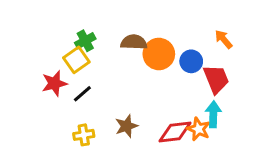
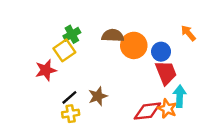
red trapezoid: (216, 79) -> (166, 73), moved
black line: (82, 94) -> (69, 97), moved
brown star: (126, 126) -> (98, 96), moved

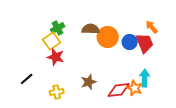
red star: (46, 70) -> (56, 57), moved, turned 30
red trapezoid: (166, 73) -> (145, 43), moved
brown star: (98, 96) -> (89, 82), moved
black line: (69, 97) -> (27, 79), moved

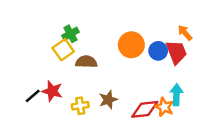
brown semicircle: (91, 29) -> (86, 62), moved
red star: (56, 57) -> (52, 91), moved
yellow cross: (57, 92) -> (80, 106), moved

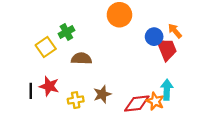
orange circle: (131, 45) -> (119, 15), moved
yellow square: (63, 50) -> (46, 47), moved
blue circle: (158, 51) -> (154, 37), moved
black line: (33, 96) -> (31, 91), turned -49

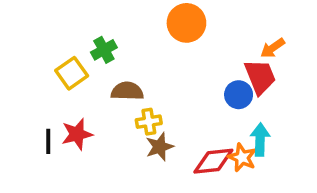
orange arrow: (175, 31) -> (273, 48), turned -84
blue circle: (154, 37) -> (239, 95), moved
red star: (49, 86) -> (77, 134), turned -30
yellow cross: (76, 100) -> (149, 122), moved

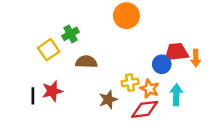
orange arrow: (273, 48) -> (196, 58), moved, turned -56
red trapezoid: (260, 77) -> (176, 52), turned -75
yellow cross: (149, 122) -> (130, 83), moved
orange star: (242, 158) -> (150, 89), moved

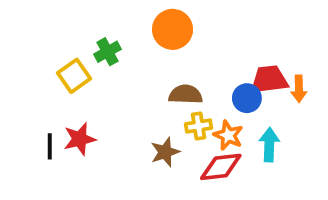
orange circle: (126, 16) -> (173, 29), moved
brown semicircle: (86, 62) -> (186, 94), moved

